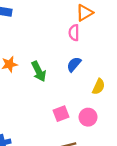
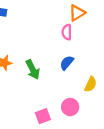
pink square: (61, 114) -> (43, 116), moved
pink circle: (88, 117) -> (70, 107), moved

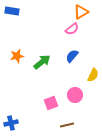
pink semicircle: (67, 32) -> (72, 29), turned -128
green arrow: (33, 70) -> (42, 62), turned -102

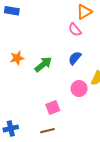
pink semicircle: (72, 29) -> (75, 30), turned 88
pink circle: (75, 95) -> (79, 89), moved
brown line: (67, 125) -> (48, 131), moved

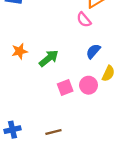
blue semicircle: (75, 58) -> (93, 51), moved
pink square: (53, 107) -> (65, 88), moved

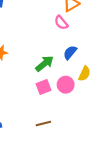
green arrow: (49, 58) -> (45, 64), moved
brown line: (53, 132) -> (43, 124), moved

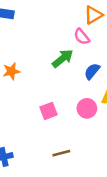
green arrow: (45, 64) -> (63, 58), moved
pink square: (43, 87) -> (48, 111), moved

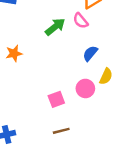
green arrow: (63, 58) -> (55, 27), moved
pink square: (48, 111) -> (56, 99), moved

